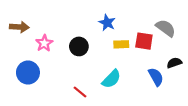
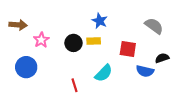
red square: (144, 41) -> (128, 49), moved
yellow rectangle: (121, 44) -> (94, 41), moved
blue semicircle: (156, 77) -> (145, 71), turned 132
red line: (80, 92) -> (74, 85), turned 32

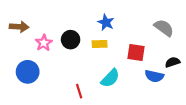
black circle: (73, 43) -> (71, 40), moved

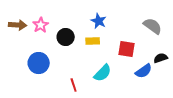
pink star: (44, 43) -> (41, 25), moved
blue circle: (28, 72) -> (39, 63), moved
blue semicircle: (154, 76) -> (144, 71), turned -48

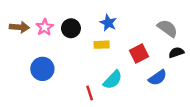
black circle: (66, 37) -> (71, 28), moved
red square: (127, 49) -> (139, 54), turned -36
black semicircle: (161, 58) -> (176, 52), moved
red line: (74, 85) -> (90, 93), moved

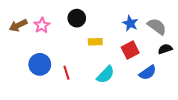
blue star: (108, 23) -> (130, 23), moved
brown arrow: (19, 27) -> (18, 25), turned 150
black circle: (71, 28) -> (77, 18), moved
red line: (90, 93) -> (66, 73), moved

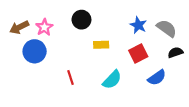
blue circle: (40, 64) -> (35, 51), moved

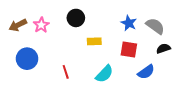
blue circle: (35, 51) -> (27, 59), moved
red square: (138, 54) -> (129, 50), turned 36

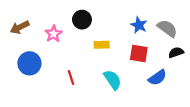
pink star: (41, 25) -> (54, 34), moved
cyan semicircle: (104, 74) -> (113, 80), turned -78

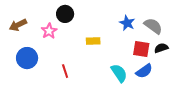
black circle: (82, 20) -> (65, 14), moved
red square: (139, 54) -> (141, 49), moved
cyan semicircle: (113, 80) -> (119, 73), moved

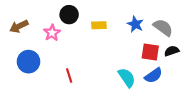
yellow rectangle: (93, 41) -> (99, 25), moved

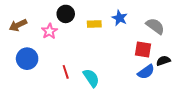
blue star: (135, 24) -> (120, 18), moved
black semicircle: (172, 51) -> (163, 61), moved
cyan semicircle: (127, 78) -> (91, 78), moved

